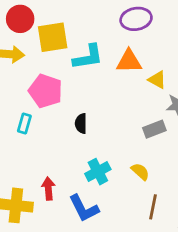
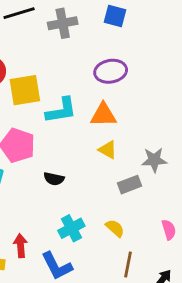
yellow triangle: (157, 80) -> (108, 150), moved
black semicircle: (81, 123) -> (54, 179), turned -78

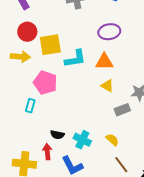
black semicircle: (54, 179) -> (57, 135), moved
cyan cross: (71, 228) -> (82, 140), turned -36
brown line: (128, 264) -> (121, 165), turned -48

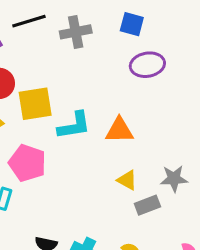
purple ellipse: (109, 32) -> (147, 65), moved
yellow triangle: (107, 86) -> (127, 180), moved

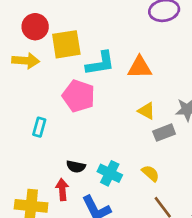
pink pentagon: (27, 163) -> (79, 96), moved

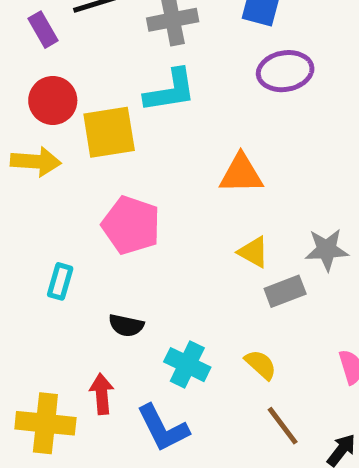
cyan L-shape: (100, 63) -> (170, 91), moved
black semicircle: (76, 167) -> (126, 325), moved

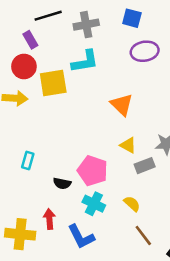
purple rectangle: (43, 30) -> (30, 40), moved
orange triangle: (241, 174) -> (122, 105), turned 45
pink pentagon: (131, 225) -> (93, 171), moved

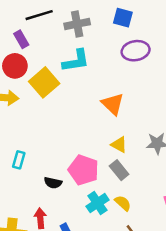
yellow square: (53, 83) -> (44, 82), turned -32
gray rectangle: (145, 166) -> (119, 170), moved, turned 72
cyan cross: (94, 204) -> (97, 203), moved, turned 30

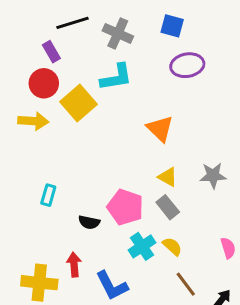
gray cross: (77, 24) -> (118, 33), turned 35

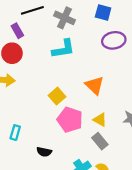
yellow square: (79, 103) -> (57, 96), moved, size x0.7
pink pentagon: (125, 207) -> (70, 120), moved

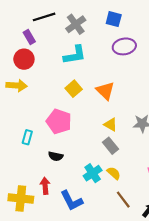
gray cross: (64, 18) -> (76, 24), turned 30
yellow square: (57, 96) -> (74, 89), moved
pink pentagon: (70, 120) -> (59, 121), moved

